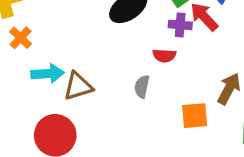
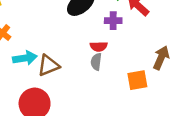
purple cross: (180, 25) -> (113, 21), moved
red semicircle: (164, 56) -> (99, 46), moved

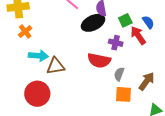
red semicircle: (99, 46) -> (99, 60), size x1.6
gray semicircle: (96, 62) -> (119, 74), moved

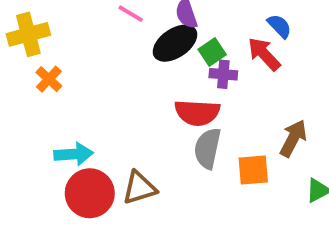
green square: (125, 20) -> (212, 52), moved
cyan arrow: (38, 56) -> (74, 154), moved
brown triangle: (56, 66) -> (139, 188), moved
gray semicircle: (119, 74) -> (208, 148), moved, size x1.5

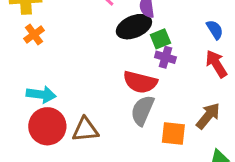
red arrow: (264, 54) -> (216, 64), moved

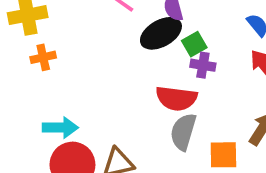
orange cross: (34, 35) -> (43, 57), turned 30

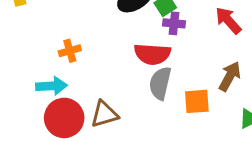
orange cross: (43, 57) -> (70, 51), moved

